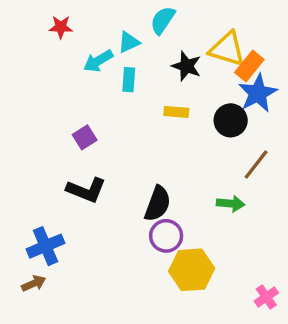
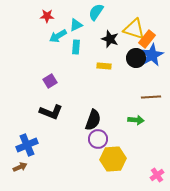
red star: (61, 27) -> (47, 16), moved
black circle: (231, 120) -> (136, 58), moved
brown line: (256, 165) -> (151, 97), turned 48

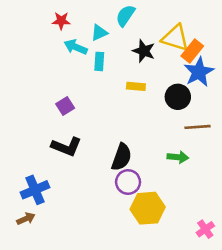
cyan arrow: (58, 36) -> (76, 47), turned 54
black circle: (136, 58) -> (178, 97), moved

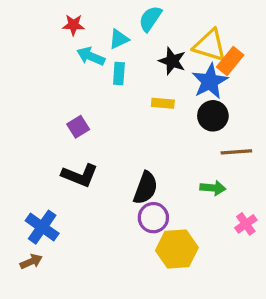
blue star: (199, 72) -> (210, 81), moved
blue cross: (35, 190) -> (42, 227), turned -32
pink cross: (205, 229) -> (246, 224), moved

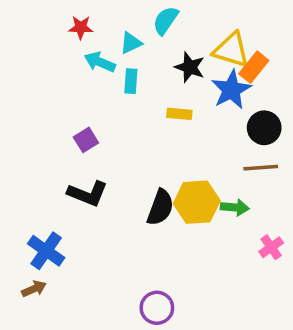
black circle: (213, 116) -> (264, 128), moved
purple circle: (153, 218) -> (157, 308), moved
yellow hexagon: (177, 249) -> (197, 202), moved

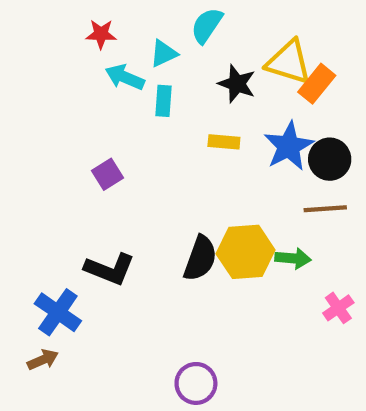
blue star: (231, 90) -> (289, 146), moved
black L-shape: (88, 194) -> (110, 269), moved

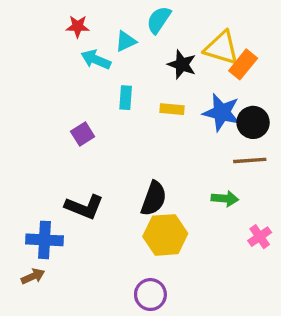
cyan rectangle: (164, 101) -> (126, 98), moved
blue star: (289, 146) -> (222, 112), turned -30
yellow hexagon: (246, 252) -> (165, 235), moved
blue cross: (58, 312) -> (45, 240), turned -32

